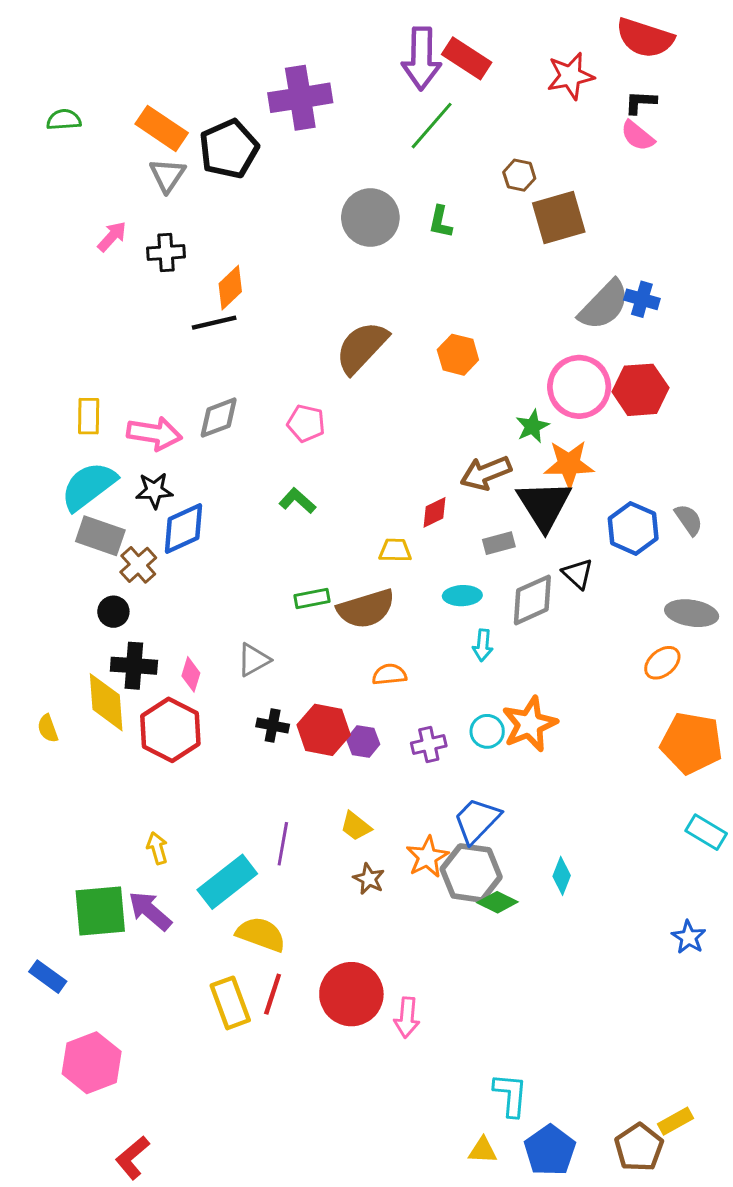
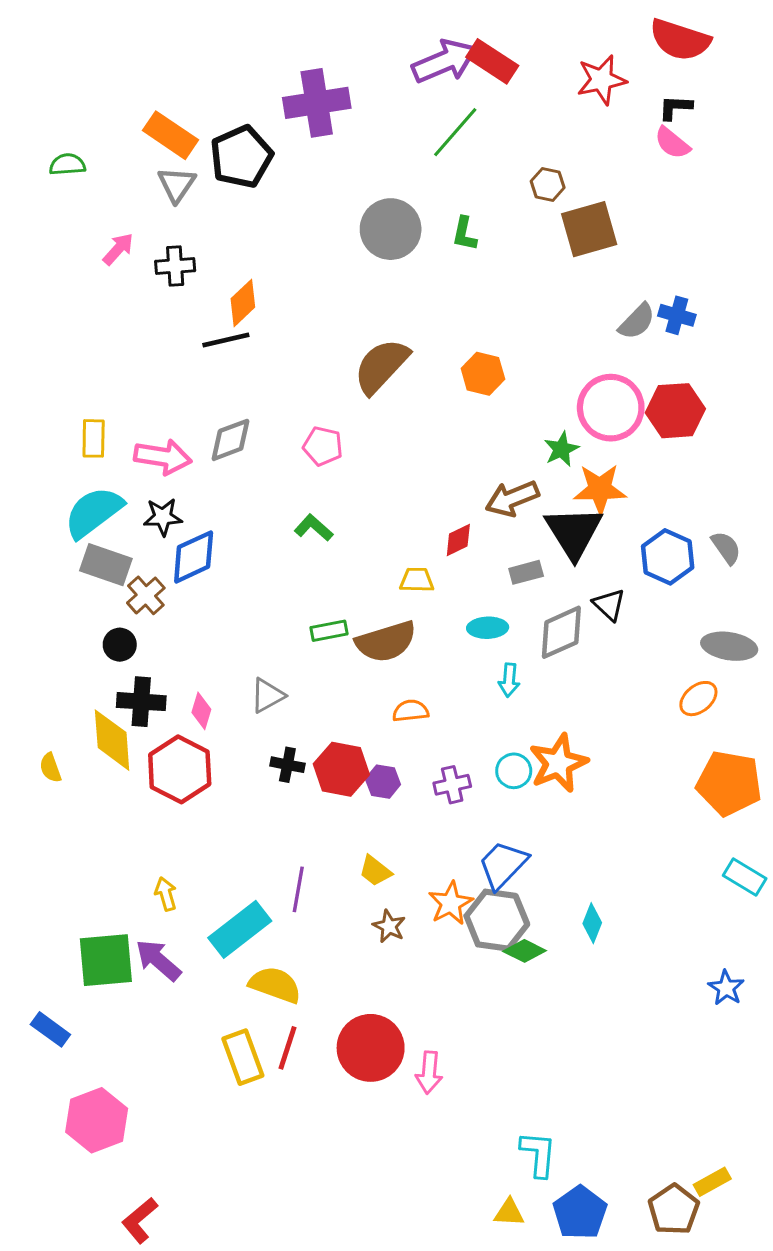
purple arrow: (421, 58) -> (444, 61), turned -114
green semicircle: (64, 120) -> (67, 164), moved
gray semicircle: (604, 305) -> (637, 321), size x0.7

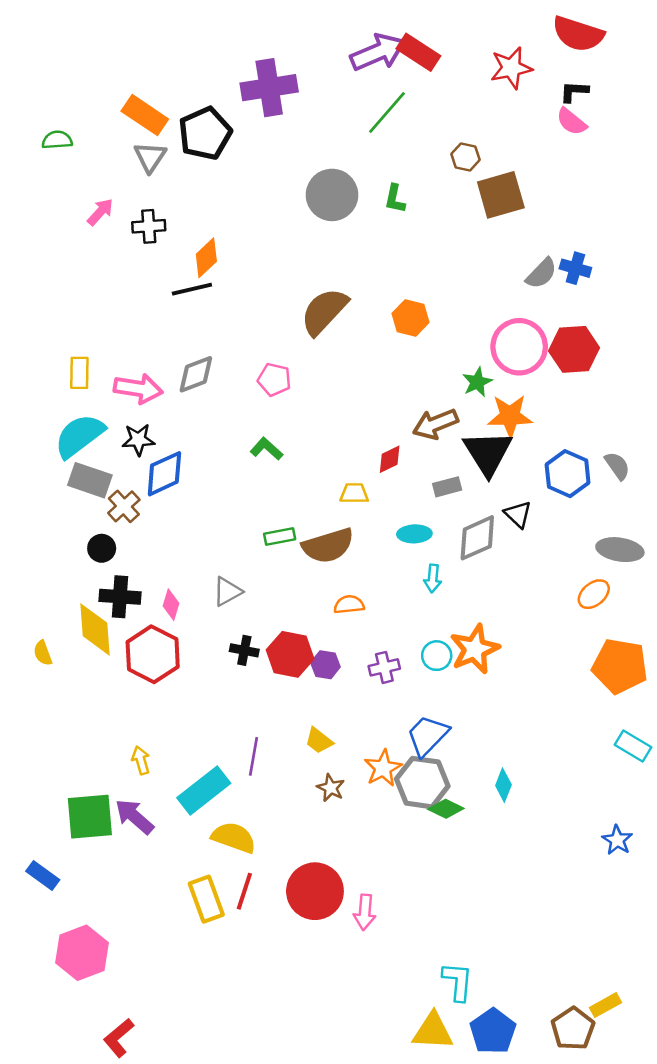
yellow triangle: (509, 1213) -> (433, 1031), size x1.6

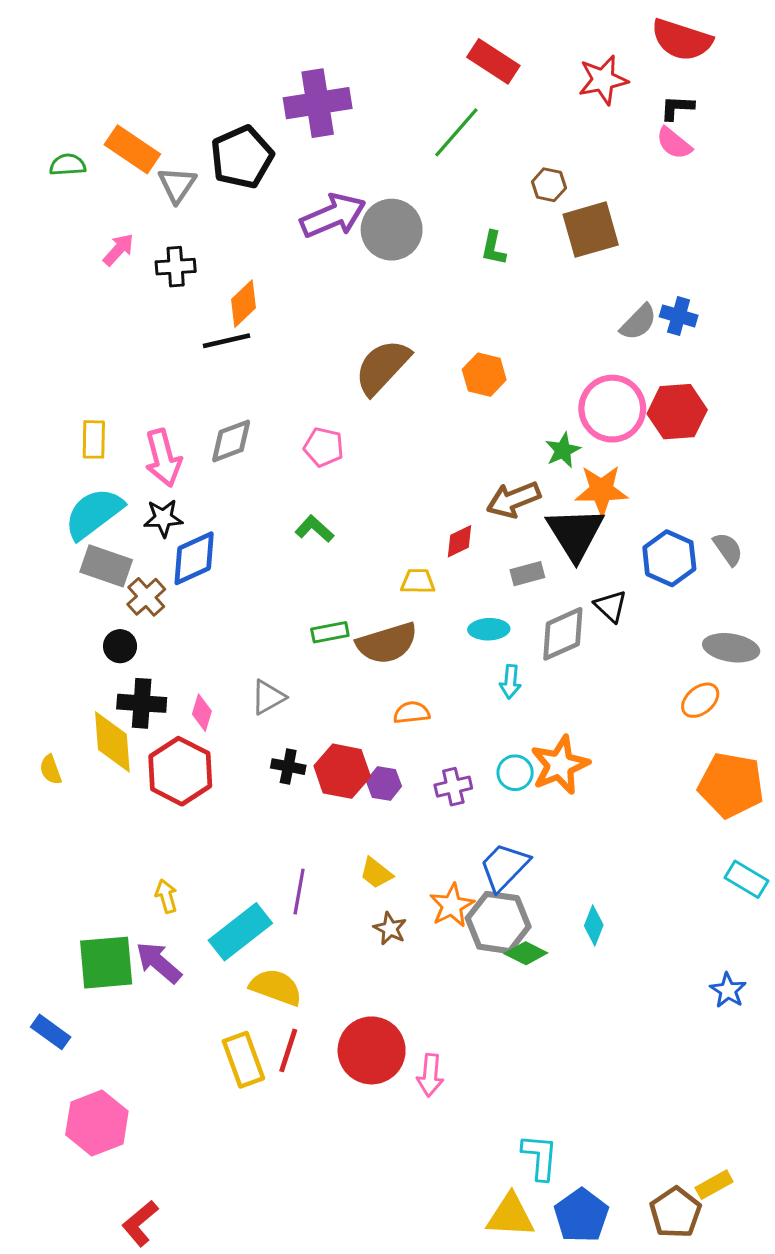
purple arrow: (378, 52) -> (333, 216), moved
orange rectangle: (145, 115) -> (132, 149), moved
green L-shape: (395, 199) -> (493, 248), moved
pink arrow: (138, 389) -> (163, 458), turned 66

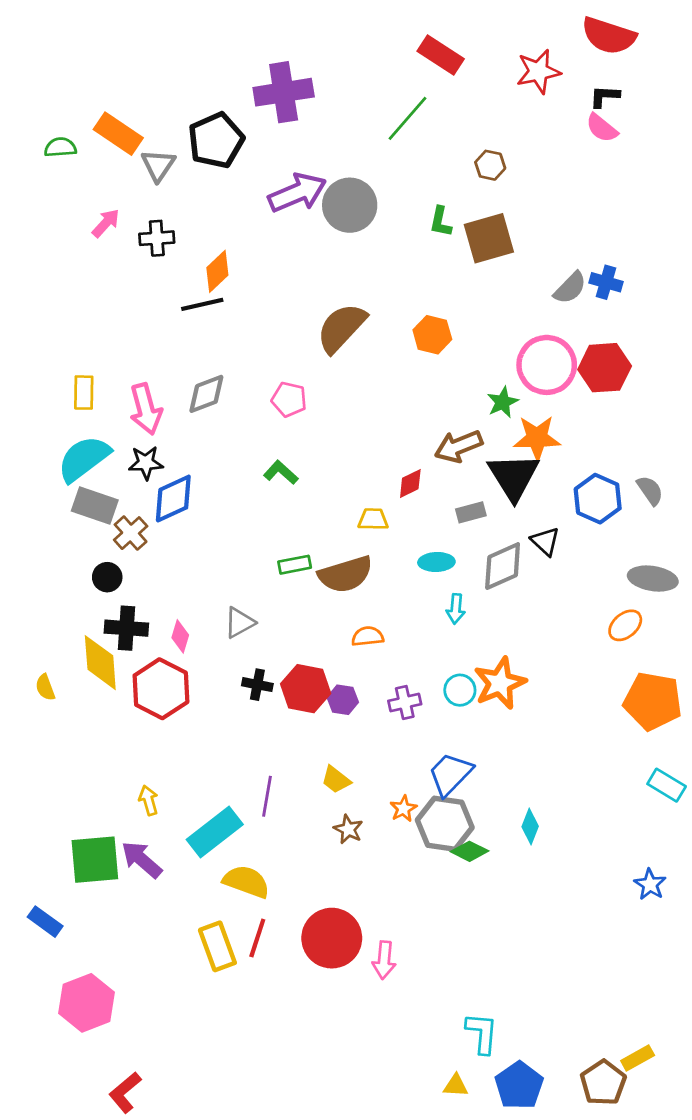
brown square: (591, 230) -> (489, 238), moved
orange star: (452, 905) -> (403, 809), size x0.7
yellow triangle: (510, 1216) -> (456, 1086), size x0.6

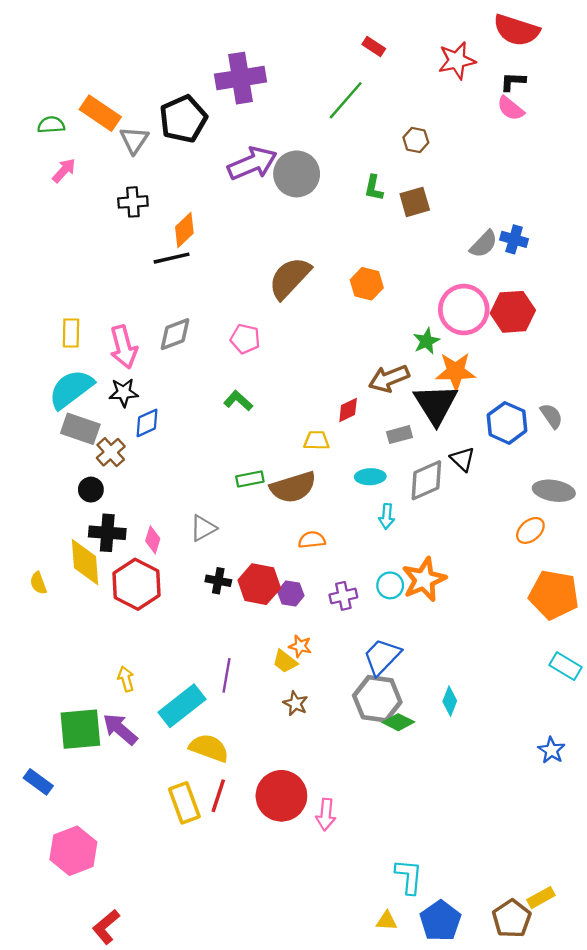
red rectangle: (441, 55) -> (374, 46), size x0.6
pink arrow: (106, 223) -> (64, 170), moved
brown square: (489, 238) -> (415, 202), size x0.7
blue diamond: (173, 499) -> (147, 423), size x0.7
orange star: (403, 809) -> (300, 646), moved, turned -30

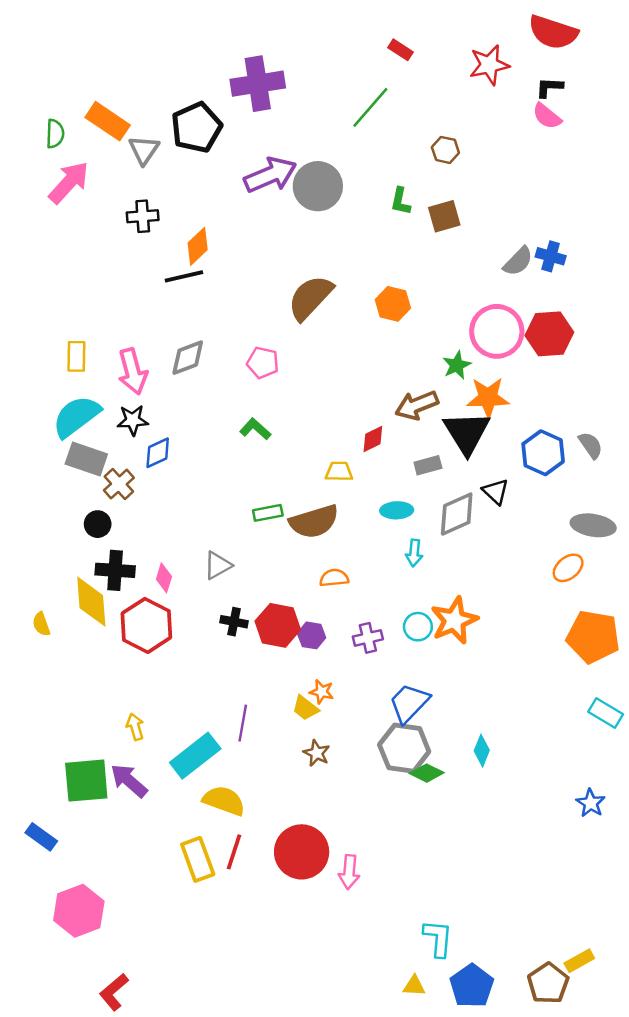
green semicircle: (51, 125) -> (55, 134), turned 96
pink arrow: (64, 170) -> (69, 182), size x1.6

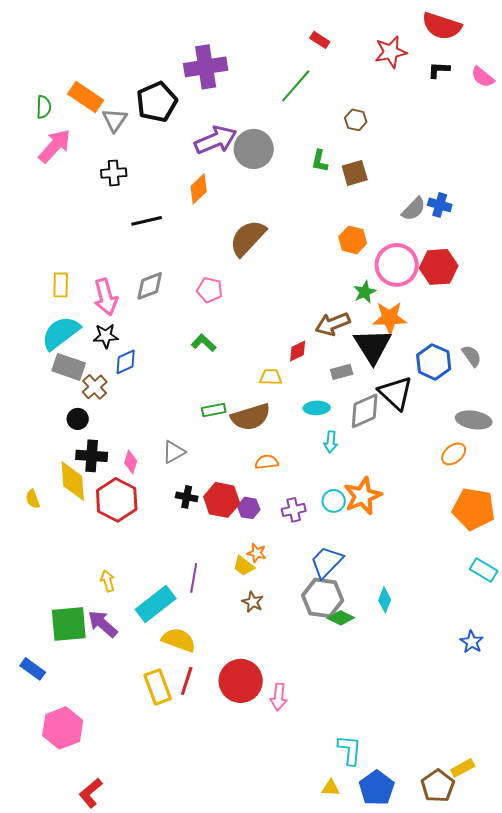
pink semicircle: (547, 116) -> (483, 77), moved
orange diamond: (198, 246) -> (199, 189), moved
orange hexagon: (393, 304) -> (353, 240), moved
black triangle: (496, 492) -> (396, 393), size x1.6

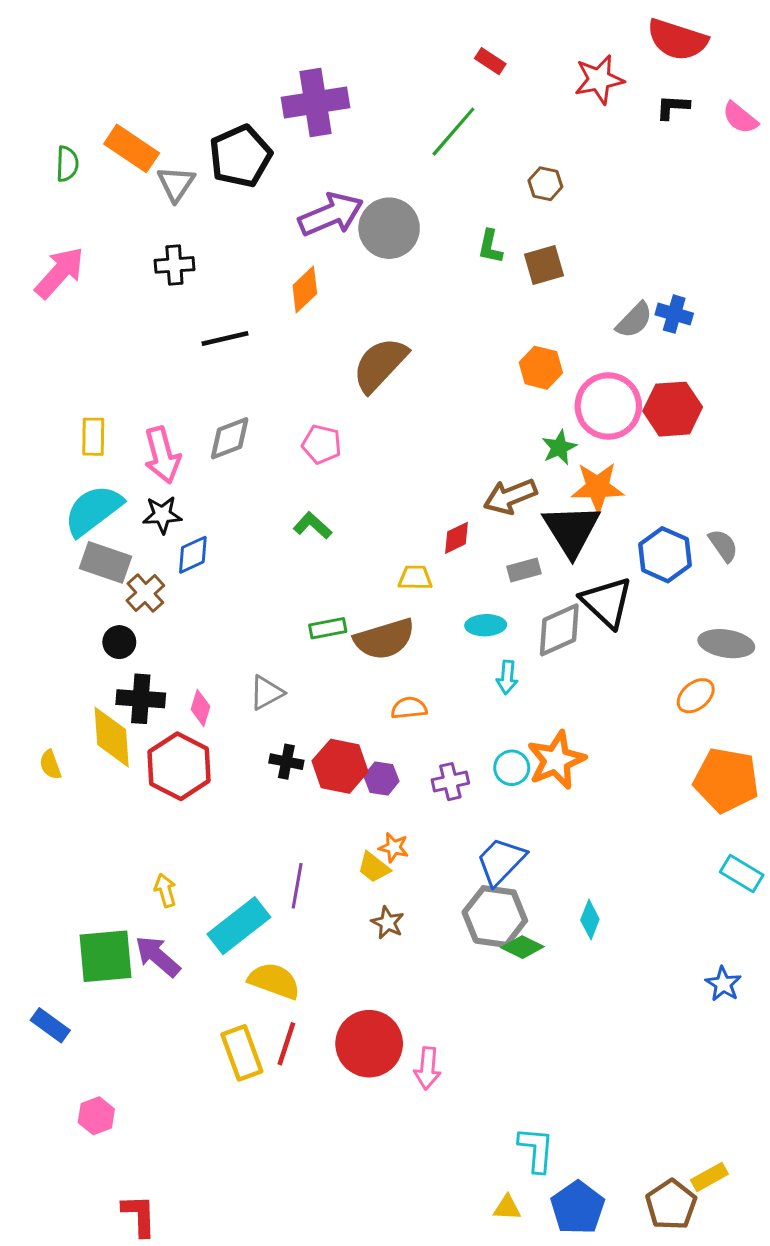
pink arrow: (55, 146) -> (60, 273), moved
pink hexagon: (63, 728) -> (96, 1116), size x0.6
red L-shape: (91, 793) -> (139, 1215), turned 128

